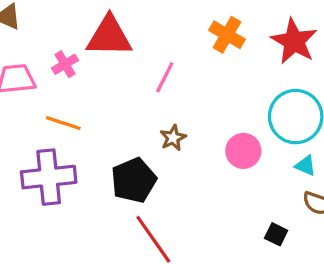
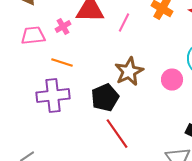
pink line: (165, 77) -> (124, 23), moved
brown star: (173, 138) -> (129, 72), size x1.8

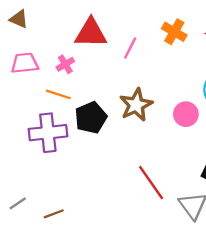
pink cross: (63, 27) -> (65, 64), moved
black pentagon: (105, 98) -> (91, 118), moved
red line: (117, 134) -> (151, 183), moved

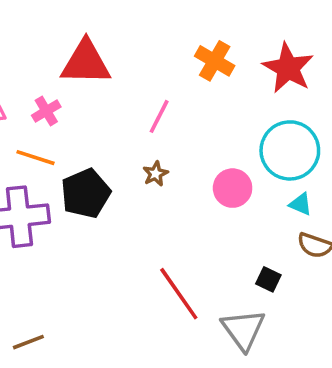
pink line: (130, 48) -> (159, 116), moved
brown star: (136, 105) -> (156, 174), size x0.5

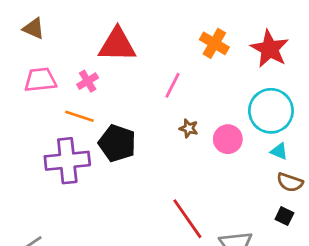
brown star: (156, 174) -> (189, 128), moved, turned -30
black pentagon: (86, 193) -> (117, 143), turned -30
black square: (268, 279) -> (284, 216), moved

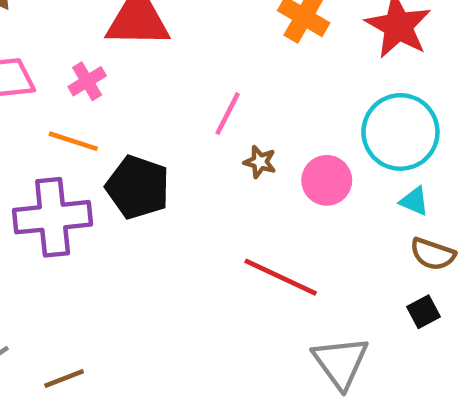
pink line: (173, 85) -> (228, 114), moved
black square: (284, 216) -> (424, 312), turned 36
red line: (187, 219) -> (281, 277), moved, turned -30

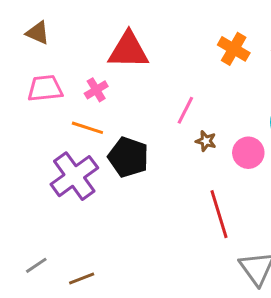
purple cross: (53, 217) -> (74, 176), turned -30
red line: (281, 277) -> (219, 214), turned 48

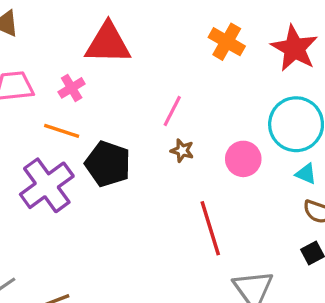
brown star: (206, 141) -> (182, 151), moved

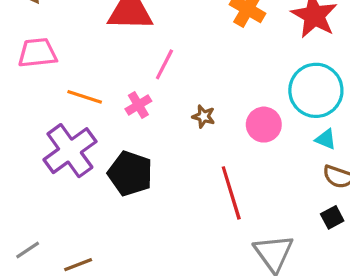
pink cross: (72, 88) -> (138, 105), moved
pink line: (172, 111) -> (164, 64), moved
black pentagon: (108, 164) -> (130, 173), moved

